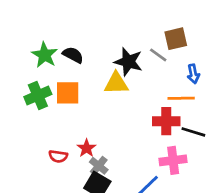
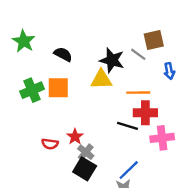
green star: (45, 55) -> (24, 41), moved
orange line: (181, 98) -> (138, 93), moved
black line: (193, 132) -> (127, 126), moved
pink cross: (173, 160) -> (162, 138), moved

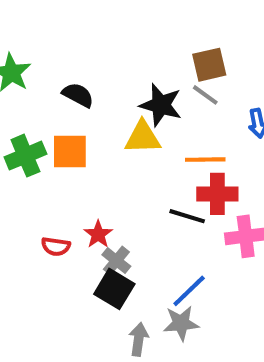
brown square: (154, 40) -> (209, 65), moved

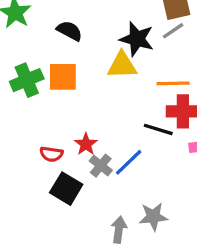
gray line: (205, 95) -> (173, 31), turned -70
black square: (114, 289) -> (66, 189), moved
blue line: (189, 291) -> (129, 162), moved

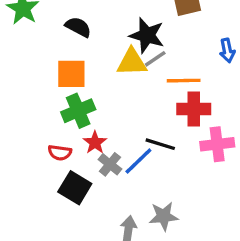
gray line: (173, 31) -> (155, 59), moved
green cross: (27, 80) -> (78, 111), moved
black line: (158, 129) -> (160, 144), moved

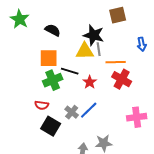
gray line: (155, 59) -> (99, 49), turned -64
red cross: (194, 109) -> (122, 79), turned 30
red star: (95, 143) -> (90, 82), moved
black line: (160, 144) -> (70, 71), moved
pink cross: (217, 144) -> (137, 117), moved

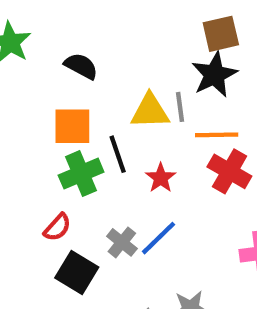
black star: (94, 35) -> (214, 75), moved, turned 30
black line: (70, 71) -> (118, 154), turned 54
red semicircle: (42, 105) -> (57, 227), turned -56

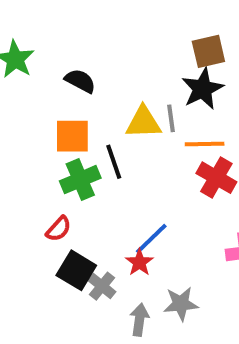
red star: (161, 178) -> (139, 262), moved
gray cross: (122, 242) -> (102, 286), moved

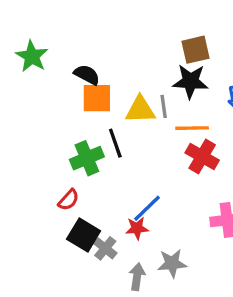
black star: (203, 89) -> (190, 81), turned 30
orange square: (72, 136) -> (97, 98), moved
red star: (139, 262) -> (137, 228), turned 30

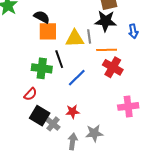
green cross: (87, 158) -> (42, 68), turned 30
blue line: (147, 208) -> (77, 78), moved

